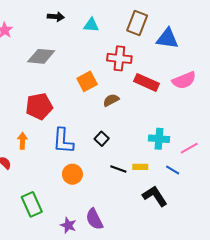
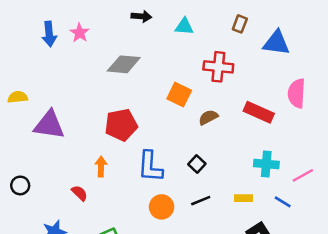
brown rectangle: (137, 23) -> (240, 24), size x0.6
pink semicircle: (184, 80) -> (297, 93), turned 115
orange square: (87, 81) -> (179, 95), turned -36
red rectangle: (146, 82) -> (259, 112), moved
black line: (118, 169) -> (201, 201), moved, turned -42

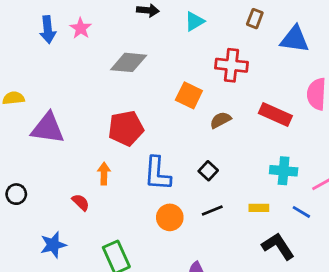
cyan triangle: (184, 26) -> (194, 21), turned -36

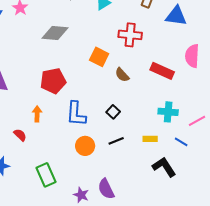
brown semicircle: (221, 120) -> (122, 75), turned -105

